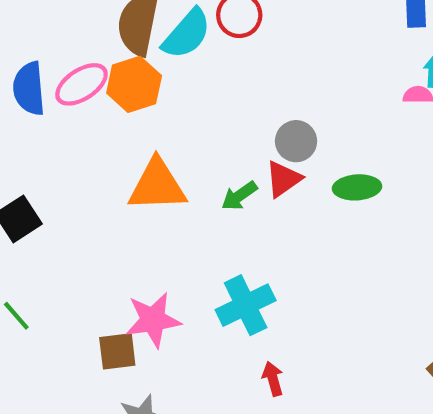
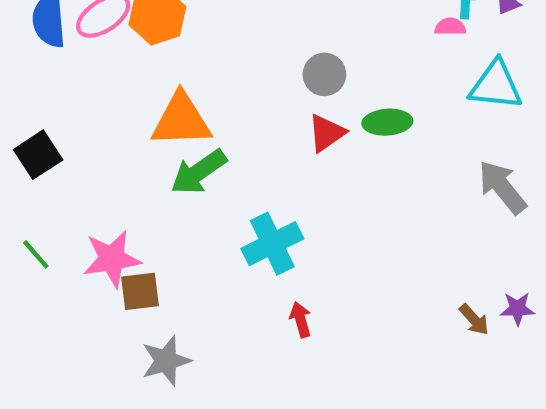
red triangle: (283, 179) -> (327, 133), moved
green arrow: (239, 196) -> (199, 172), moved, size x1.5
pink star: (153, 320) -> (112, 259), moved

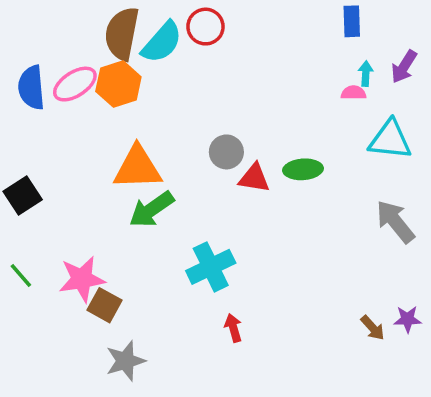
gray circle: (324, 74) -> (226, 152), moved
red triangle: (327, 133) -> (254, 178), turned 44
brown square: (140, 291) -> (104, 305), turned 36

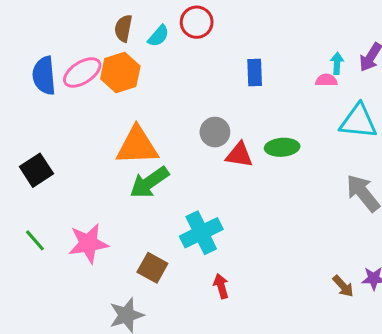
blue rectangle: (352, 21) -> (255, 73), moved
brown semicircle: (122, 34) -> (123, 28), size x0.6
cyan semicircle: (162, 42) -> (158, 36), size x0.6
brown square: (104, 305) -> (152, 268), moved

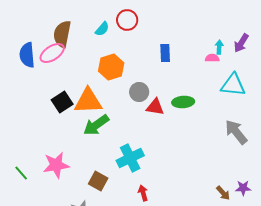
brown semicircle: (123, 28) -> (62, 34), moved, size x1.5
orange hexagon: (120, 73) -> (111, 67), moved
black square: (36, 170) -> (62, 102), moved
green line: (35, 240) -> (21, 173), moved

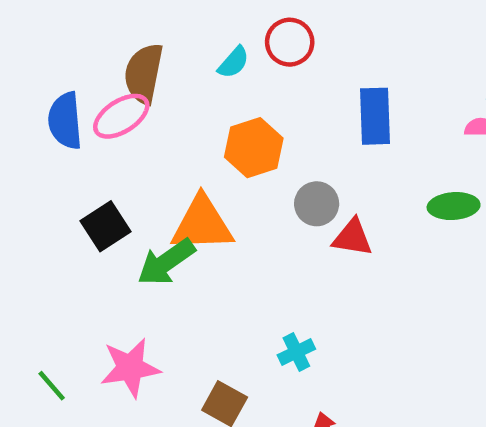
blue rectangle: (165, 53) -> (375, 116), size x1.4
black square: (62, 102) -> (106, 226), moved
green ellipse: (183, 102) -> (454, 206), moved
green arrow: (96, 125) -> (166, 262), moved
cyan cross: (130, 158) -> (296, 352), size x0.6

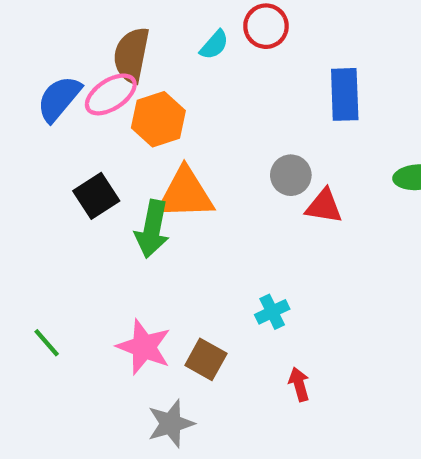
blue semicircle: (65, 121) -> (59, 99), turned 45
orange hexagon: (254, 148) -> (158, 119), moved
green arrow: (166, 262) -> (152, 229), turned -44
pink star: (130, 368) -> (144, 347), moved, turned 30

